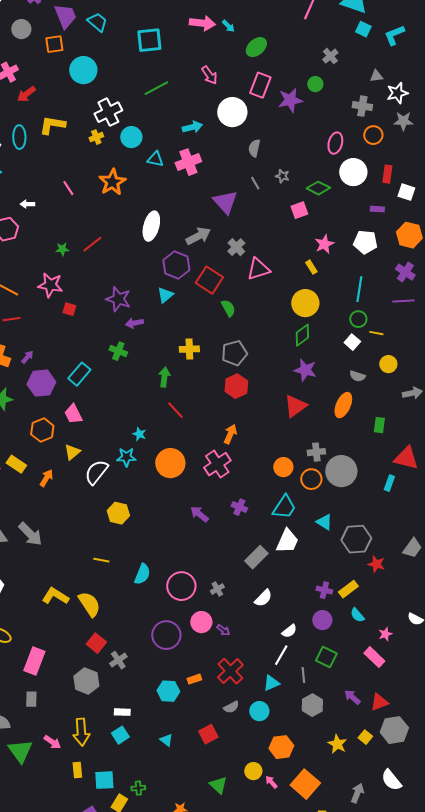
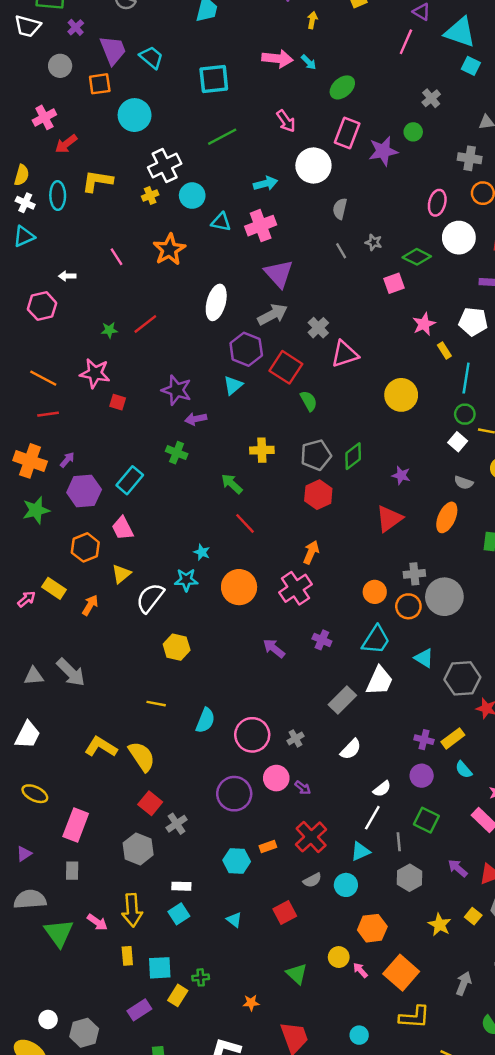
purple triangle: (225, 202) -> (279, 274), moved
yellow rectangle: (311, 267) -> (444, 350), moved
green diamond: (302, 335) -> (353, 456), moved
purple star: (305, 370) -> (401, 475), size x0.7
green arrow: (164, 377) -> (232, 484), turned -54

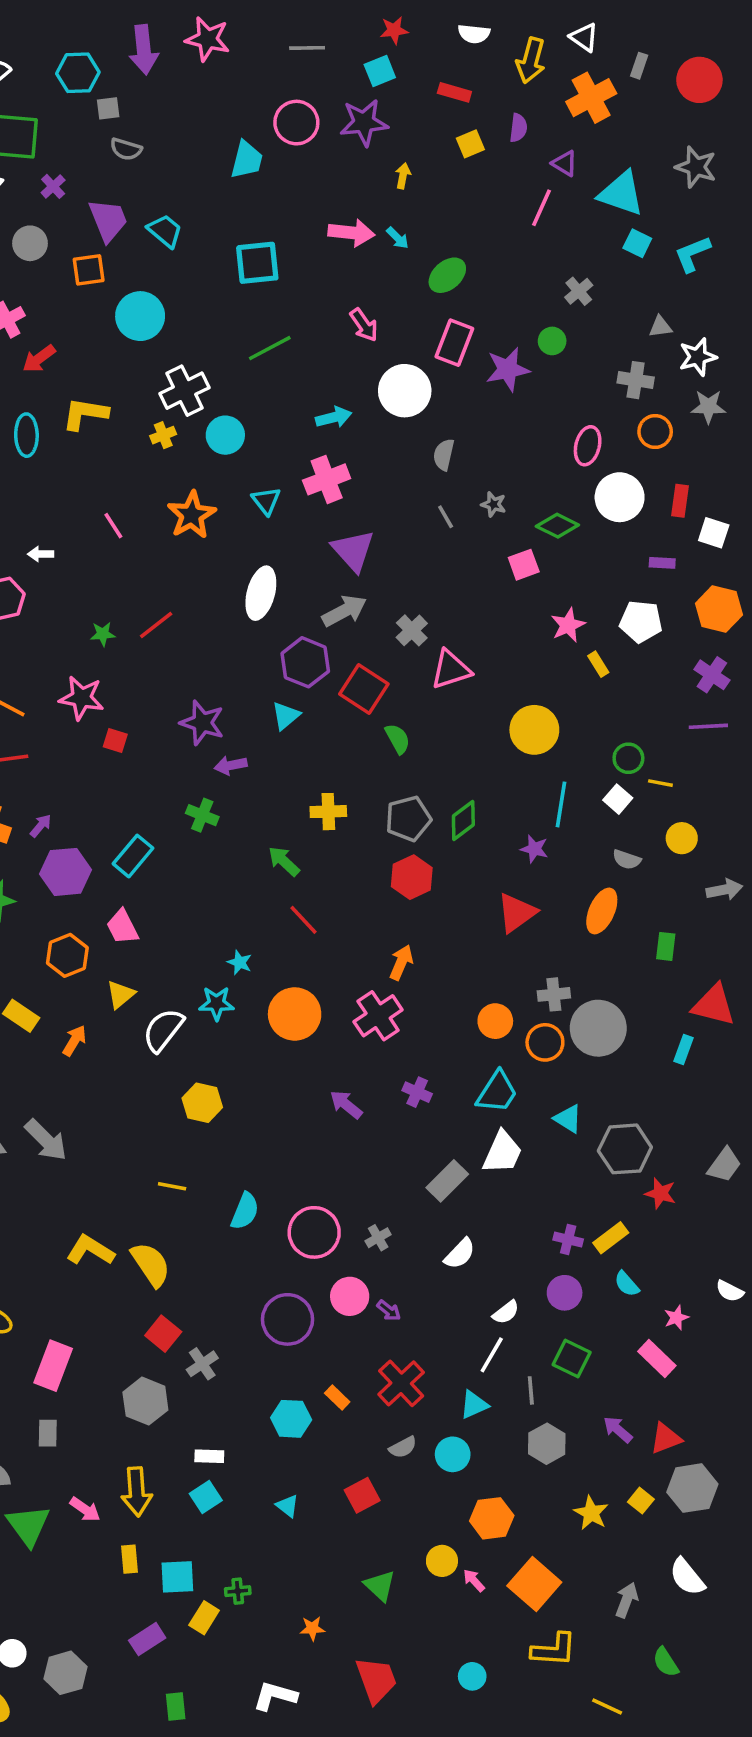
cyan triangle: (221, 222) -> (266, 501), moved, turned 40
cyan line: (466, 378) -> (561, 804), moved
orange rectangle: (268, 847) -> (337, 1398), turned 63

